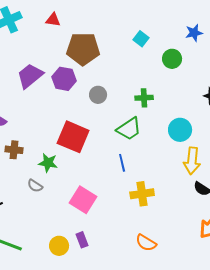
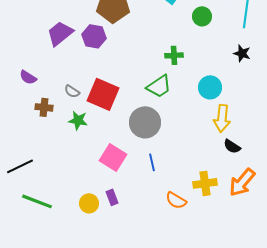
gray circle: (98, 95) -> (145, 122), moved, size x1.8
blue line: (122, 163) -> (152, 162), moved
gray semicircle: (35, 186) -> (72, 91), moved
yellow cross: (142, 194) -> (205, 183), moved

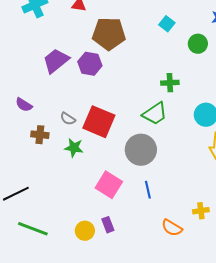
yellow cross: (205, 183) -> (201, 211), size x0.7

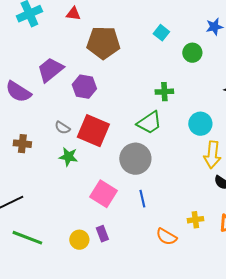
purple hexagon: (90, 64) -> (84, 87), moved
purple semicircle: (24, 105) -> (18, 92), moved, size x1.5
brown cross: (40, 135) -> (22, 144), moved

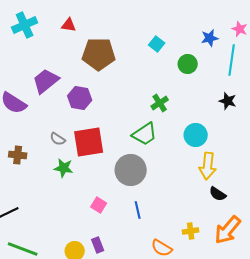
green cross: (164, 92) -> (160, 103), turned -30
red square: (93, 131) -> (89, 142), turned -32
pink square: (103, 194) -> (99, 205), size x0.6

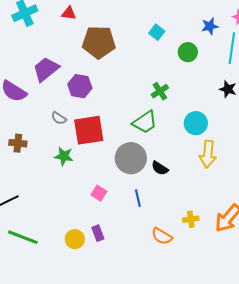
gray semicircle: (58, 139) -> (59, 118), moved
black semicircle: (218, 194) -> (160, 168), moved

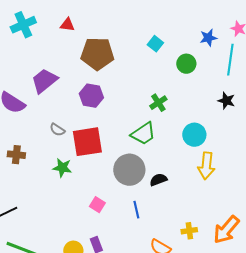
purple hexagon: (80, 86) -> (91, 96), moved
black semicircle: (160, 168) -> (158, 180), turned 126

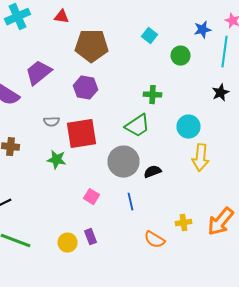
black star: (226, 101) -> (220, 93), turned 30
green cross: (158, 103) -> (152, 95), turned 36
gray semicircle: (57, 130) -> (52, 122), turned -35

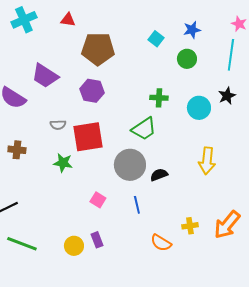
blue star: (202, 30) -> (192, 30), moved
purple trapezoid: (38, 73) -> (45, 76), turned -108
cyan circle: (188, 127) -> (199, 108), moved

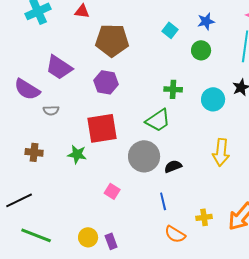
gray semicircle: (58, 125) -> (51, 110), moved
brown cross: (17, 150) -> (34, 152), moved
blue line: (137, 205) -> (163, 201), moved
purple rectangle: (97, 240) -> (111, 241), moved

